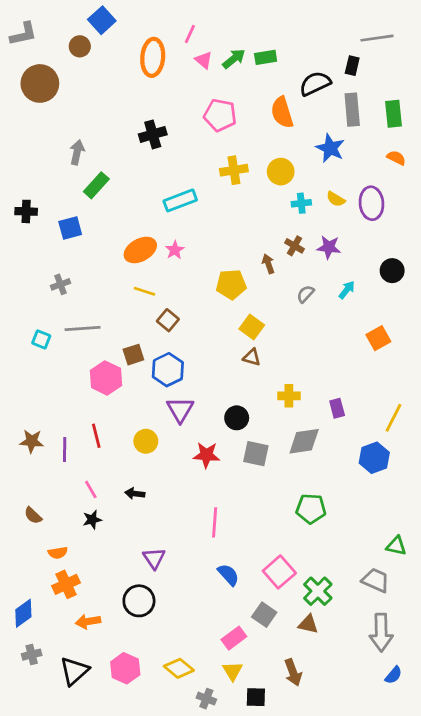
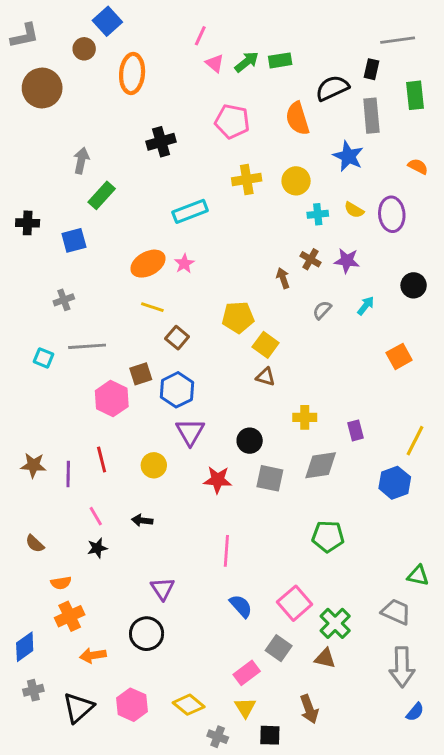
orange ellipse: (153, 57) -> (132, 73), moved
green rectangle: (394, 114) -> (415, 95), moved
yellow pentagon: (231, 284) -> (238, 317), moved

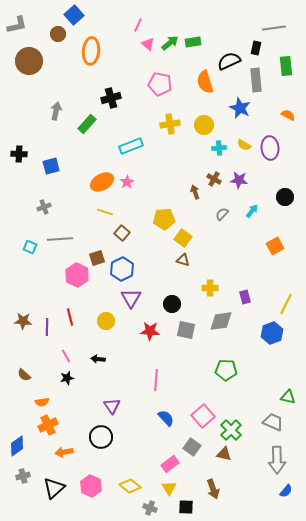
green rectangle: (102, 195) -> (87, 124), moved

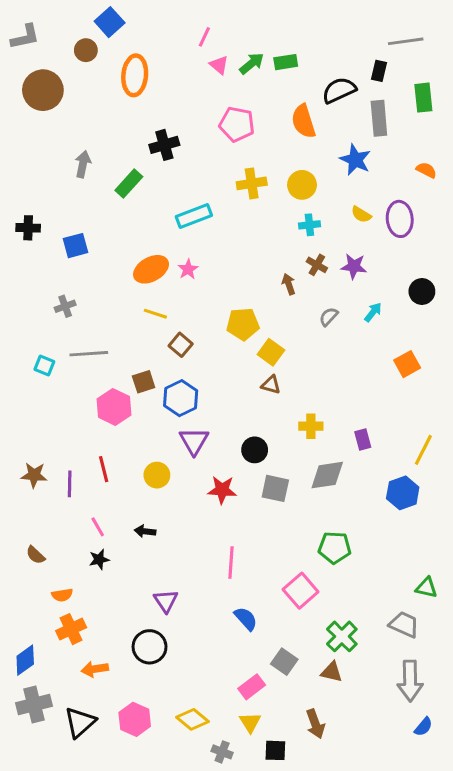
cyan cross: (219, 148) -> (309, 225), moved
pink square: (203, 416) -> (301, 591), moved
gray cross: (23, 476) -> (34, 705), size x1.6

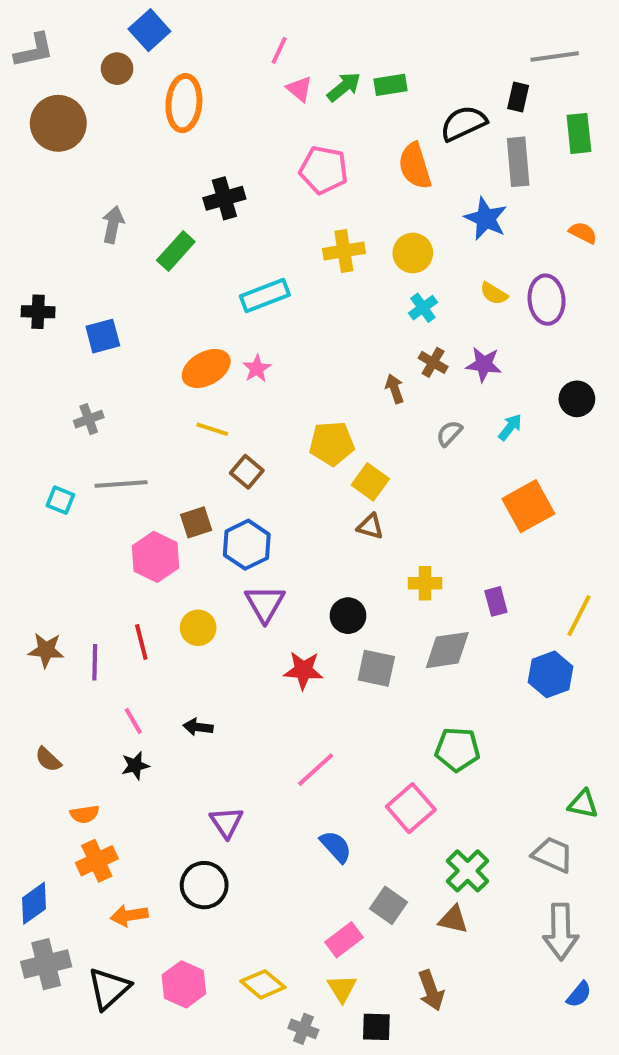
cyan cross: (309, 225) -> (423, 308), turned -30
orange square: (407, 364) -> (528, 506), moved, size x1.4
yellow circle: (157, 475) -> (198, 628), moved
pink line: (231, 562) -> (316, 770), turned 44

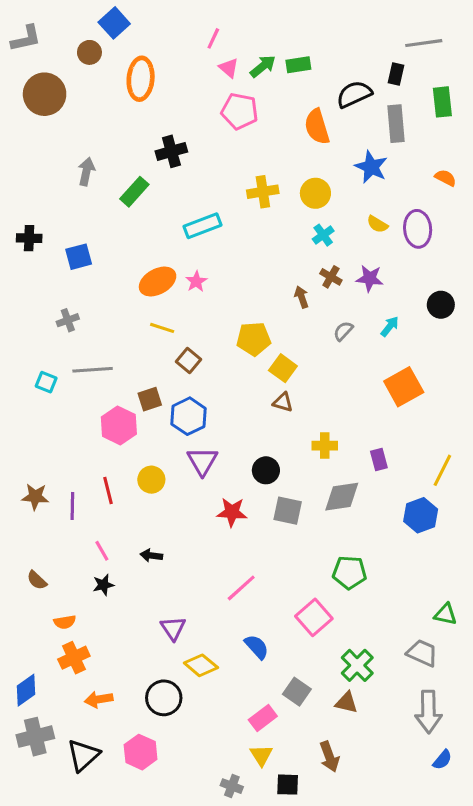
pink pentagon: (324, 170) -> (240, 111), moved
black circle: (204, 885) -> (164, 698), moved
yellow diamond: (263, 984) -> (201, 665), moved

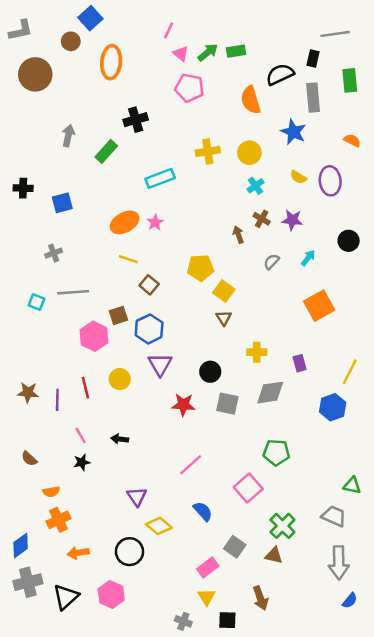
brown triangle: (283, 402) -> (224, 318), turned 42

